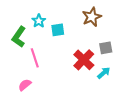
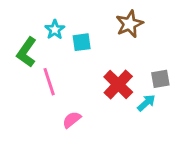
gray square: (106, 48) -> (160, 79), moved
pink semicircle: (25, 85) -> (72, 120), moved

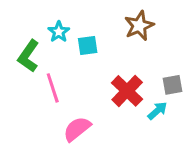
pink semicircle: (72, 120) -> (77, 129), size x1.4

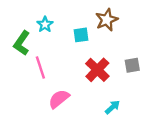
cyan square: (88, 45) -> (81, 35), moved
cyan arrow: (157, 111) -> (112, 107), moved

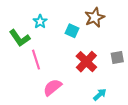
cyan square: (81, 35) -> (72, 31), turned 32
green L-shape: (22, 43) -> (20, 38), turned -70

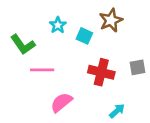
cyan star: (40, 22) -> (58, 25), moved
pink line: (36, 60) -> (42, 70), turned -72
red cross: (86, 62) -> (101, 72), turned -30

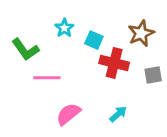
brown star: (111, 20) -> (141, 33), moved
red cross: (101, 72) -> (114, 63), moved
cyan arrow: (117, 111) -> (118, 114), moved

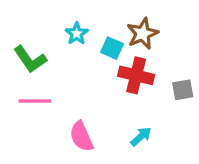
brown star: (141, 33) -> (143, 34), moved
pink line: (47, 78) -> (35, 101), moved
pink semicircle: (68, 114) -> (81, 136), turned -75

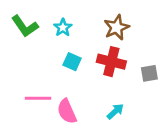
cyan square: (112, 48) -> (72, 62), moved
green L-shape: (30, 59) -> (25, 26), moved
pink line: (35, 101) -> (38, 98), moved

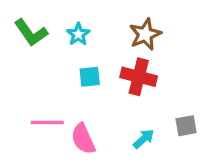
cyan square: (72, 62) -> (90, 77), turned -30
gray square: (149, 73) -> (186, 126), moved

